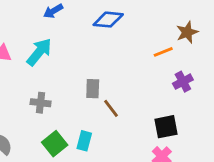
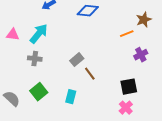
gray rectangle: (93, 89) -> (77, 60), turned 48
gray cross: (41, 103) -> (35, 59), moved
green square: (55, 144) -> (39, 92), moved

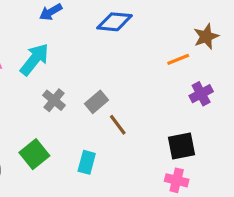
gray cross: (35, 59) -> (54, 100), moved, turned 32
pink cross: (126, 108) -> (177, 180), turned -32

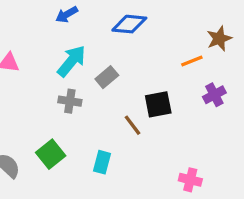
cyan arrow: (34, 59) -> (72, 61), moved
gray cross: (54, 100) -> (70, 101), turned -30
gray rectangle: (97, 102) -> (107, 77), moved
black square: (182, 146) -> (158, 104), moved

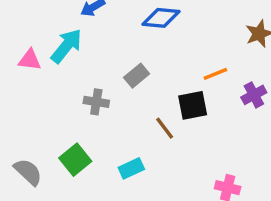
cyan arrow: (72, 61) -> (67, 46), moved
orange line: (192, 61) -> (215, 74), moved
cyan rectangle: (102, 162) -> (131, 168), turned 50

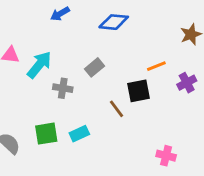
cyan arrow: (67, 46) -> (39, 65), moved
green square: (75, 160) -> (46, 134), turned 30
cyan rectangle: (131, 168) -> (79, 134), moved

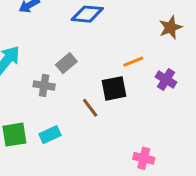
purple cross: (187, 83) -> (166, 80), turned -30
gray cross: (63, 88) -> (44, 85), moved

